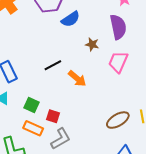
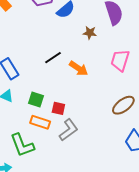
pink trapezoid: (118, 62) -> (120, 60), moved

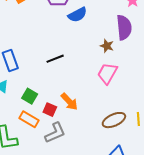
brown star: (90, 33) -> (107, 46), moved
pink trapezoid: (120, 60) -> (107, 73), moved
orange arrow: (79, 68) -> (69, 102), moved

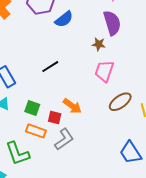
brown ellipse: (114, 120) -> (120, 102), moved

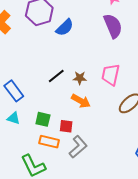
brown star: (99, 44) -> (80, 78), moved
orange arrow: (72, 106) -> (81, 101), moved

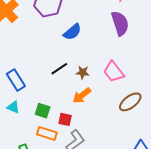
blue semicircle: (65, 27) -> (72, 32), moved
pink trapezoid: (111, 75) -> (114, 72), turned -55
orange arrow: (81, 101) -> (82, 95), turned 108

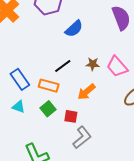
brown star: (83, 72) -> (93, 64), moved
green square: (43, 111) -> (48, 109), turned 35
orange rectangle: (47, 133) -> (49, 86), moved

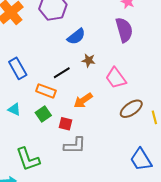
brown star: (93, 64) -> (89, 60), moved
blue rectangle: (20, 79) -> (18, 68), moved
gray L-shape: (82, 137) -> (75, 146), turned 35

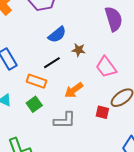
blue semicircle: (76, 37) -> (57, 35), moved
red square: (65, 124) -> (102, 112), moved
gray L-shape: (75, 146) -> (65, 120), moved

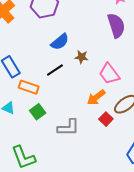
orange rectangle: (36, 81) -> (29, 87), moved
orange arrow: (74, 90) -> (96, 97), moved
red square: (102, 112) -> (106, 119), turned 32

